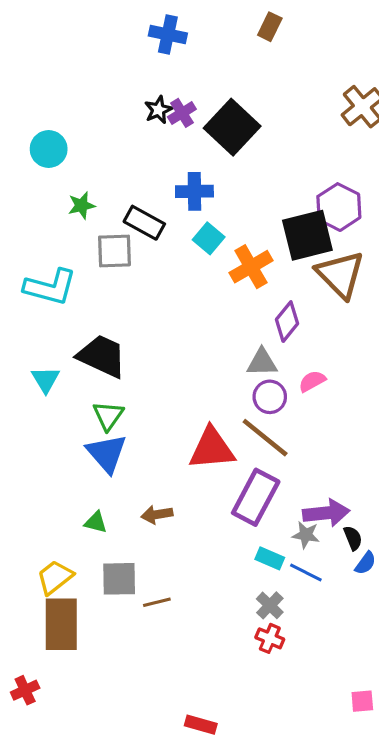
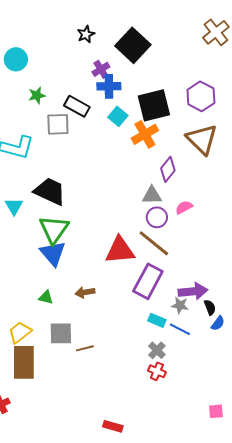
purple cross: (182, 113) -> (101, 69), moved
black square: (307, 235) -> (154, 105), moved
green triangle: (108, 416) -> (54, 229), size x1.5

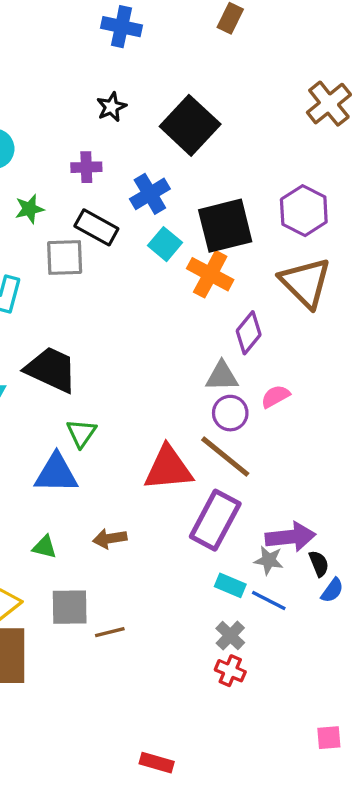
purple cross: (101, 69) -> (86, 167), moved, turned 30
blue cross: (109, 86) -> (150, 194), turned -30
orange cross: (145, 134) -> (210, 274), turned -32
green triangle: (54, 229) -> (81, 433), moved, size x0.6
blue triangle: (53, 253) -> (56, 473), turned -48

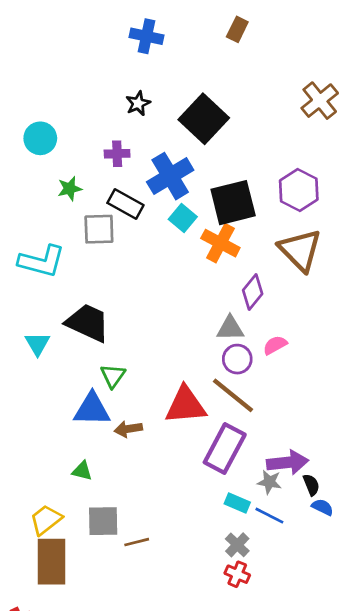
blue cross: (150, 194) -> (170, 176), size x1.4
brown arrow: (110, 539) -> (128, 429), moved
blue semicircle: (332, 590) -> (322, 507), turned -100

